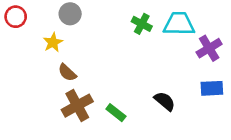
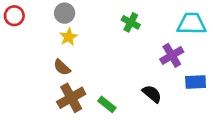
cyan trapezoid: (179, 24) -> (192, 24), moved
yellow star: (53, 42) -> (69, 37), moved
purple cross: (209, 48) -> (172, 55), moved

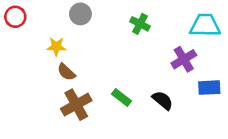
gray circle: (65, 13) -> (80, 14), moved
yellow star: (69, 37) -> (56, 47), moved, turned 30
green rectangle: (107, 104) -> (122, 98), moved

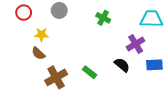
red circle: (15, 17) -> (24, 13), moved
brown semicircle: (66, 72) -> (38, 53), moved
black semicircle: (163, 100) -> (122, 65), moved

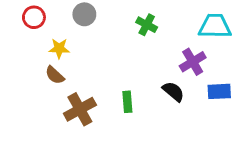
green rectangle: (90, 72) -> (127, 102), turned 48

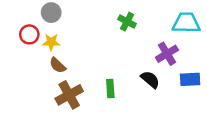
gray circle: (84, 14) -> (51, 13), moved
red circle: (34, 17) -> (29, 34), moved
brown semicircle: (55, 75) -> (58, 65), moved

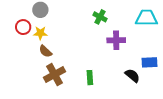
purple cross: (167, 54) -> (116, 40), moved, turned 30
black semicircle: (150, 79) -> (132, 76), moved
green rectangle: (110, 88) -> (90, 78), moved

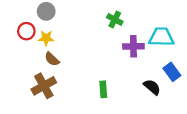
cyan trapezoid: (147, 18) -> (161, 37), moved
blue rectangle: (150, 62) -> (172, 72), turned 56
brown cross: (55, 75) -> (44, 86), moved

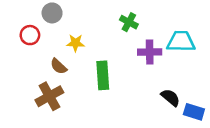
yellow star: (46, 38) -> (75, 43), moved
blue rectangle: (172, 72) -> (194, 112), moved, turned -36
green rectangle: (103, 89) -> (103, 75), moved, size x1.5

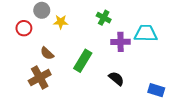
yellow star: (75, 43) -> (61, 22), moved
green rectangle: (103, 75) -> (83, 61), turned 35
black semicircle: (170, 98) -> (116, 79), moved

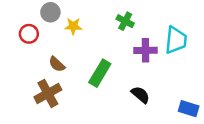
cyan trapezoid: (146, 33) -> (176, 40), turned 95

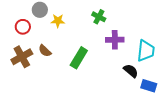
cyan trapezoid: (176, 40) -> (146, 51), moved
brown cross: (48, 93) -> (22, 57), moved
black semicircle: (140, 95) -> (131, 71), moved

